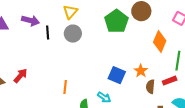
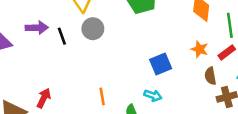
orange star: (141, 71) -> (200, 49), moved
blue square: (117, 75) -> (161, 64), turned -30
brown semicircle: (150, 87) -> (210, 76), moved

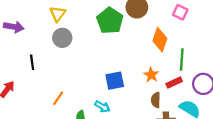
black line: (62, 36) -> (32, 62), moved
orange line: (102, 96) -> (58, 98), turned 32

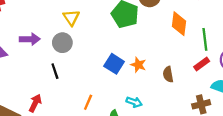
gray circle: (62, 38) -> (62, 43), moved
orange star: (151, 75) -> (138, 65), moved
blue square: (115, 81) -> (114, 64), moved, turned -36
brown semicircle: (156, 100) -> (168, 74), moved

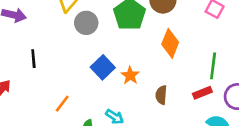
orange diamond: (179, 24) -> (170, 43), moved
gray circle: (62, 43) -> (86, 23), moved

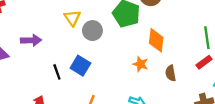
orange diamond: (170, 43) -> (156, 40), moved
blue square: (103, 67) -> (80, 66), moved

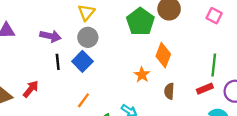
gray circle: (92, 31) -> (88, 37), moved
purple arrow: (31, 40) -> (50, 36), moved

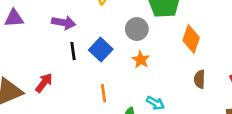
gray circle: (88, 37) -> (137, 29), moved
orange star: (142, 75) -> (141, 60), moved
orange line: (83, 100) -> (104, 93), turned -42

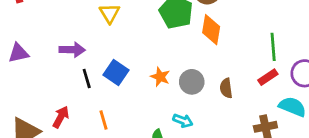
gray circle: (137, 29) -> (192, 82), moved
orange diamond: (191, 39) -> (211, 30), moved
orange line: (104, 93) -> (103, 120), moved

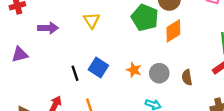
orange diamond: (211, 30) -> (173, 31), turned 50
purple arrow: (72, 50) -> (48, 28), moved

